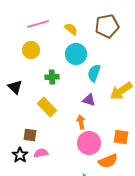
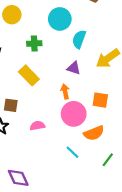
orange square: (121, 137) -> (100, 100), moved
pink semicircle: (41, 153) -> (37, 126), moved

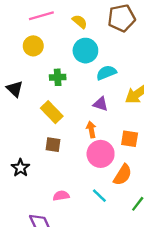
cyan semicircle: (79, 39) -> (106, 73), turned 48
brown square: (11, 105) -> (53, 145), moved
pink semicircle: (37, 126) -> (61, 196), moved
orange semicircle: (94, 133) -> (123, 175), turned -36

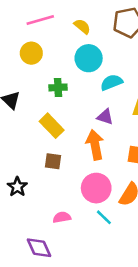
orange arrow: (91, 130) -> (95, 145), size x1.6
pink circle: (101, 154) -> (96, 188), moved

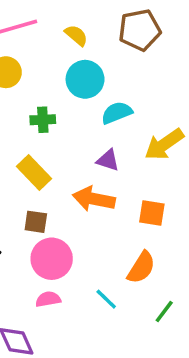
orange arrow: (95, 145) -> (94, 199), turned -68
pink circle: (96, 188) -> (52, 259), moved

